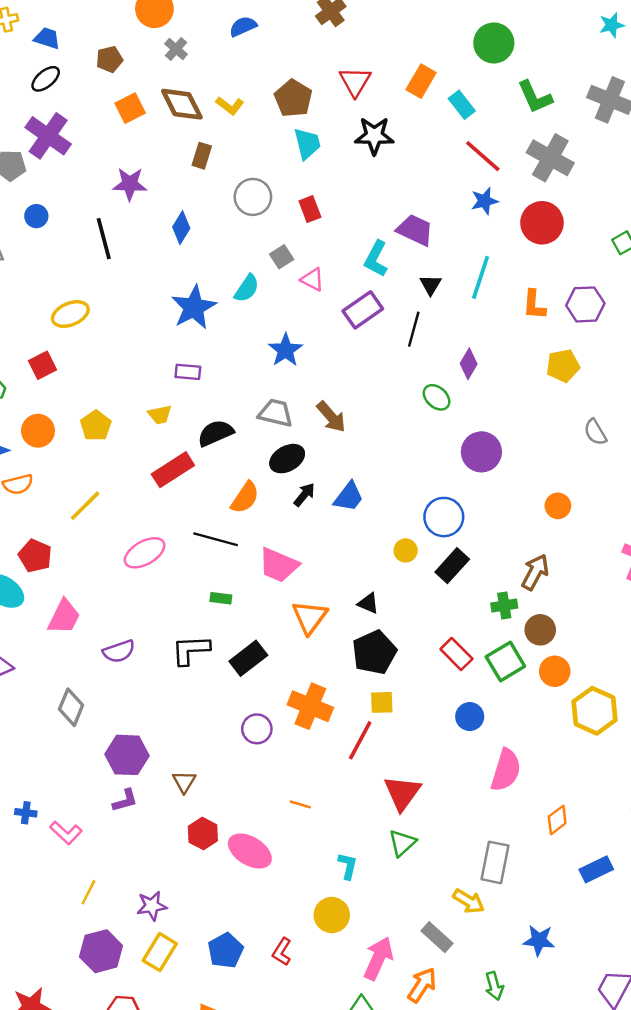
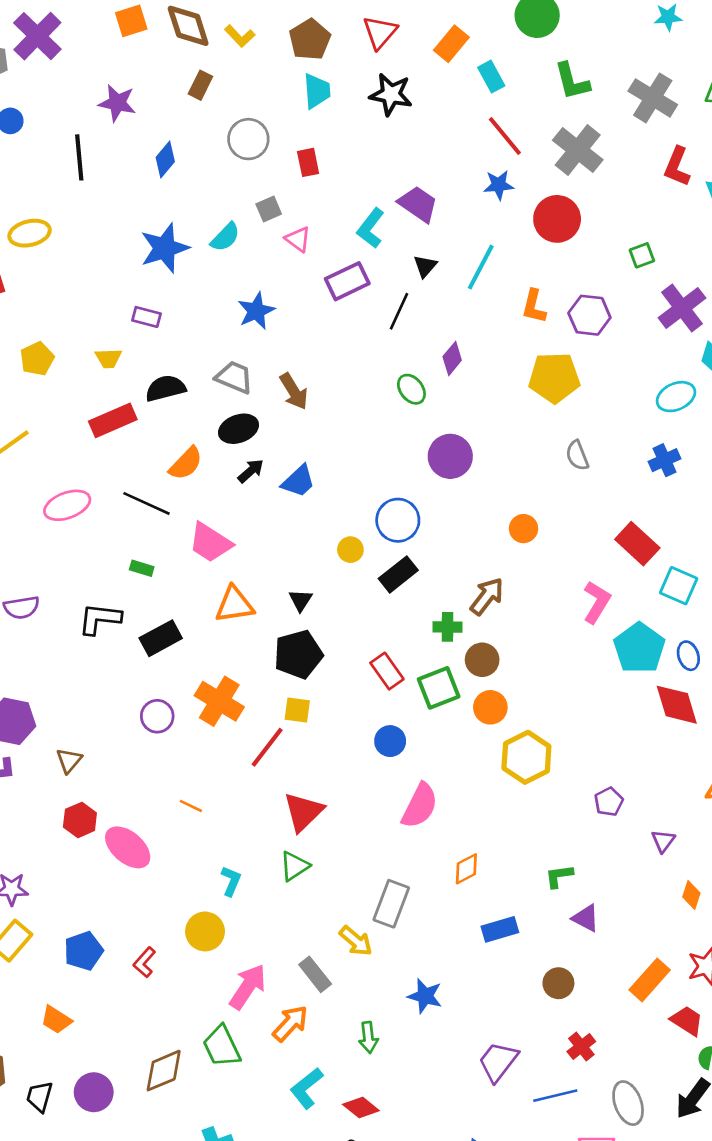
yellow pentagon: (563, 366) -> (554, 378), size x1.4
black triangle: (368, 603) -> (301, 600), turned 30
orange triangle: (310, 617) -> (234, 605), turned 36

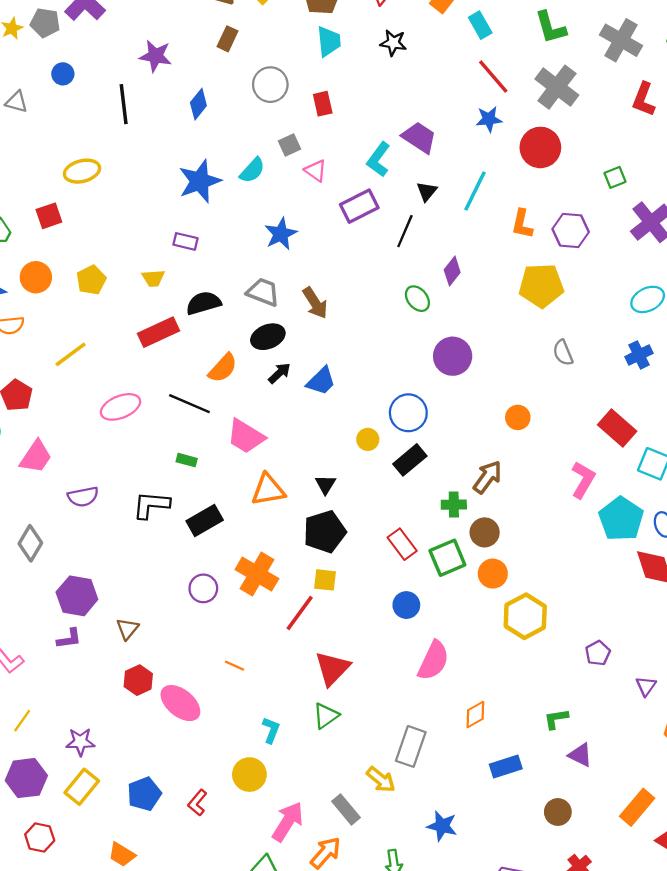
black star: (391, 94) -> (393, 43), size x0.7

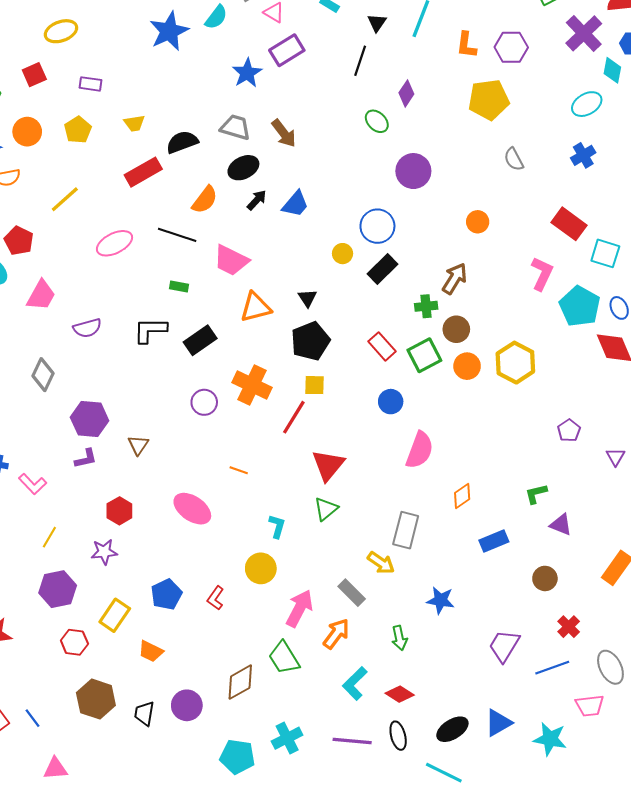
purple rectangle: (359, 206) -> (287, 50), moved
purple rectangle: (185, 241) -> (90, 84), moved
yellow hexagon: (525, 616) -> (515, 363), moved
red hexagon: (138, 680) -> (119, 511), moved
yellow rectangle: (82, 787) -> (115, 615), moved

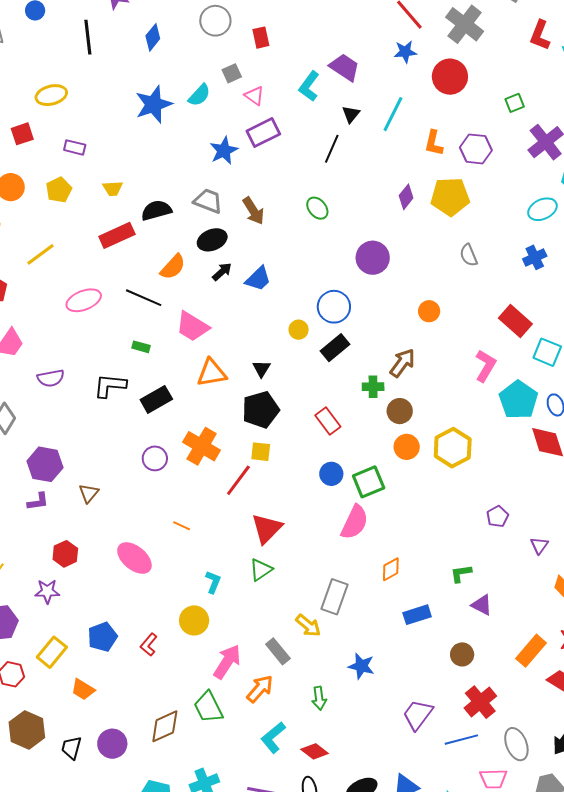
purple diamond: (406, 93) -> (406, 197), moved
green ellipse: (377, 121) -> (317, 208), moved
green square: (424, 355) -> (369, 482), moved
red cross: (569, 627) -> (480, 702), size x1.5

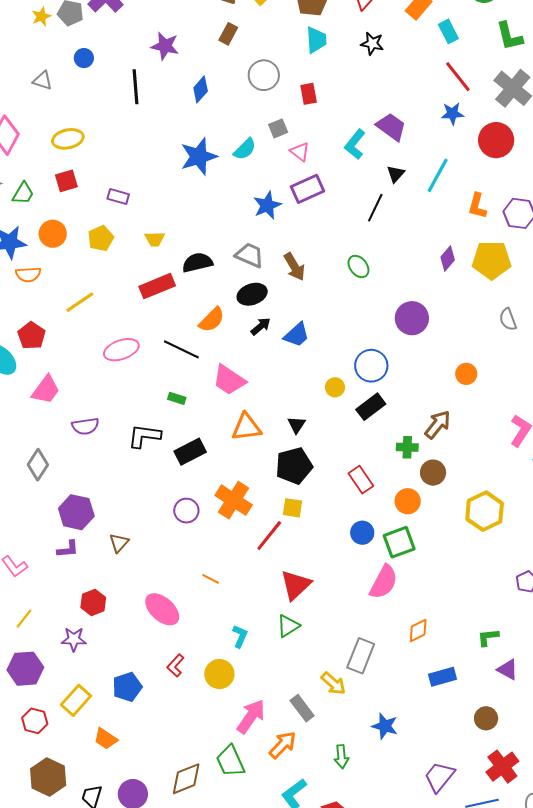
yellow ellipse: (51, 95) -> (68, 139), moved
orange circle: (407, 447) -> (408, 501), moved
red L-shape: (149, 645) -> (176, 665), moved

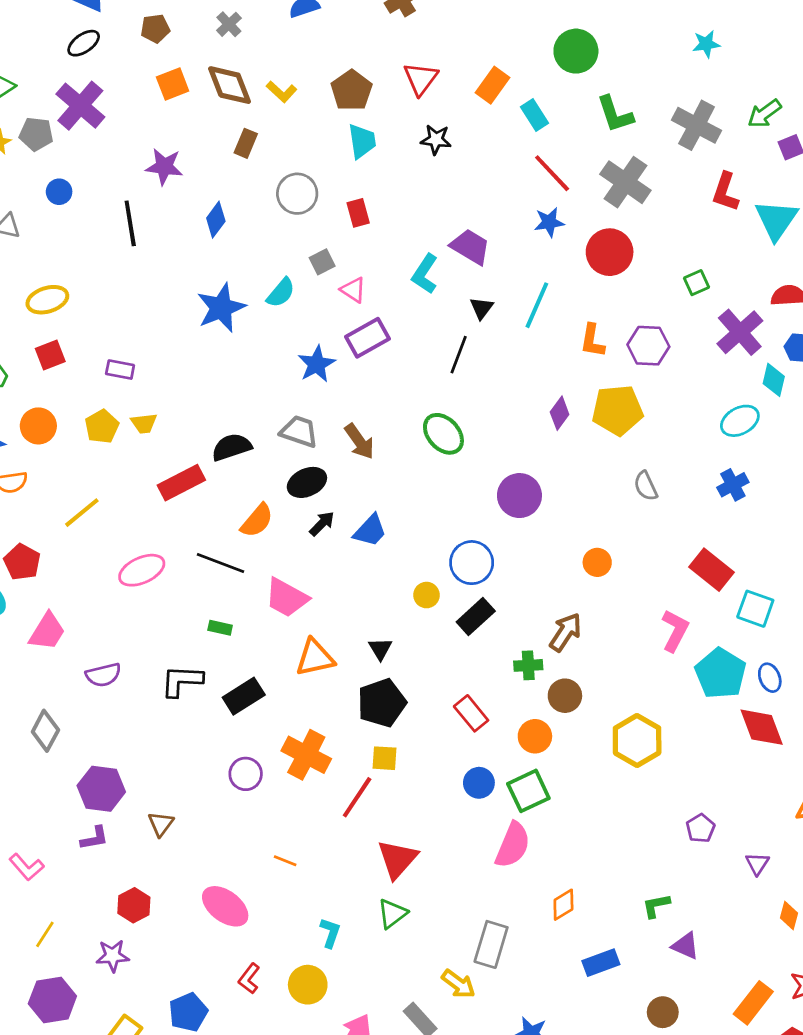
yellow trapezoid: (155, 239) -> (144, 423), moved
green ellipse: (358, 266) -> (443, 434), size x1.4

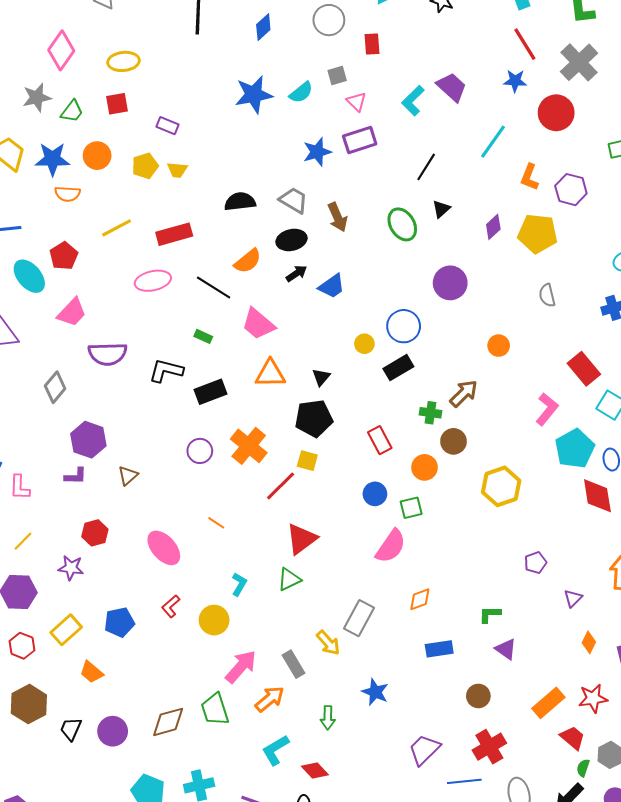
black triangle: (482, 308) -> (441, 209), moved
red rectangle: (181, 483) -> (174, 234), moved
purple semicircle: (103, 675) -> (108, 354), size x1.4
green square: (528, 791) -> (411, 508), size x0.7
pink L-shape: (27, 867) -> (20, 487), turned 32

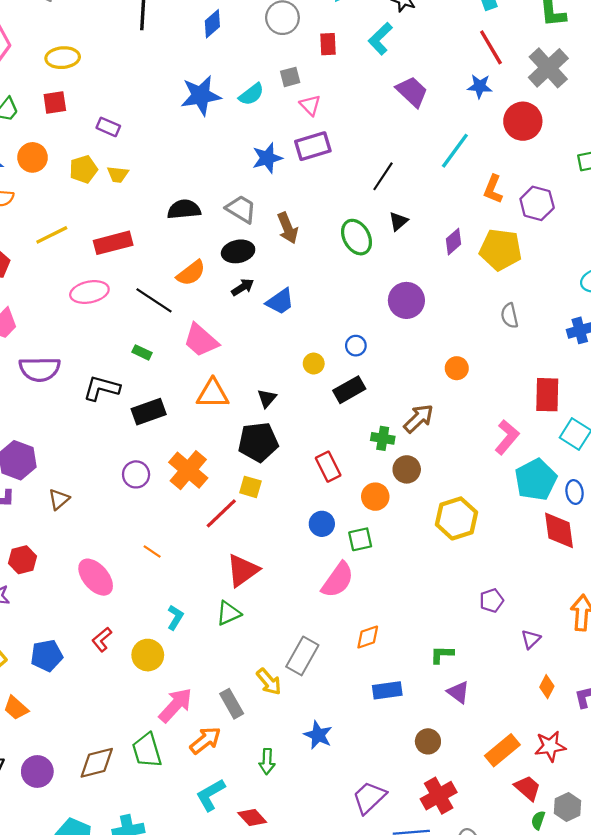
cyan L-shape: (413, 101) -> (380, 39), moved
blue circle: (404, 326) -> (356, 346), size x0.6
red rectangle: (584, 369) -> (547, 395), turned 40

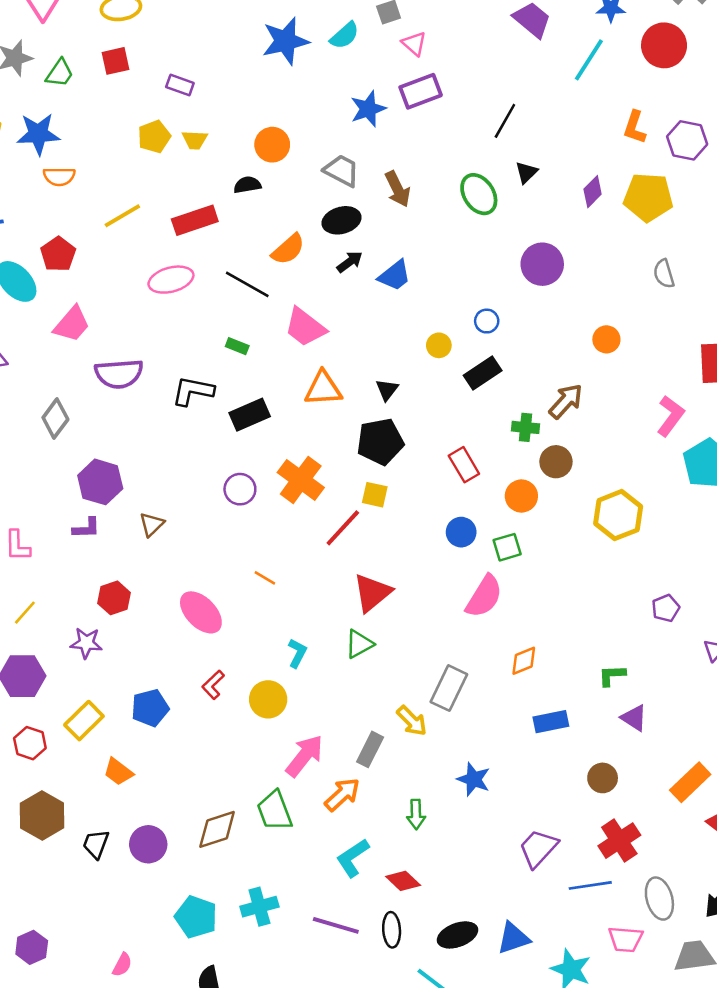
cyan line: (455, 151) -> (589, 60), moved
orange circle: (33, 157) -> (272, 145), moved
black semicircle: (184, 209) -> (247, 185), moved, size x0.7
gray rectangle: (232, 704) -> (370, 749), turned 60

